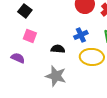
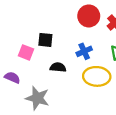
black square: (25, 11) -> (45, 40), moved, turned -32
gray star: (56, 76) -> (37, 98), moved

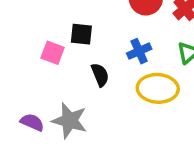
black semicircle: (58, 67) -> (100, 75), turned 63
purple semicircle: (12, 78) -> (32, 122), moved

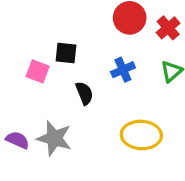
yellow ellipse: (158, 88) -> (141, 135), moved

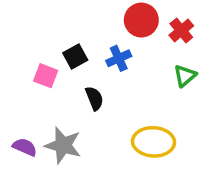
black square: (66, 53) -> (75, 57), turned -35
blue cross: (123, 70) -> (119, 58), moved

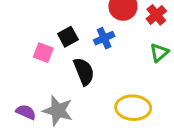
black semicircle: (94, 98) -> (84, 71), size x1.4

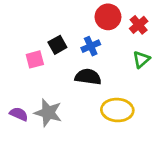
pink square: (43, 53) -> (35, 59), turned -36
black semicircle: (84, 71) -> (88, 77), moved, turned -60

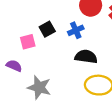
black semicircle: (88, 77) -> (86, 57), moved
purple semicircle: (19, 114) -> (14, 66), moved

